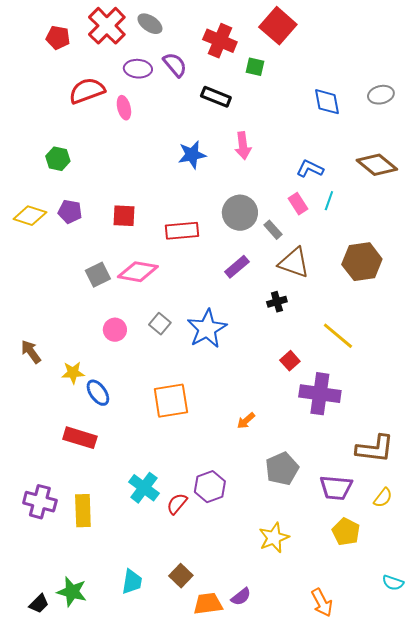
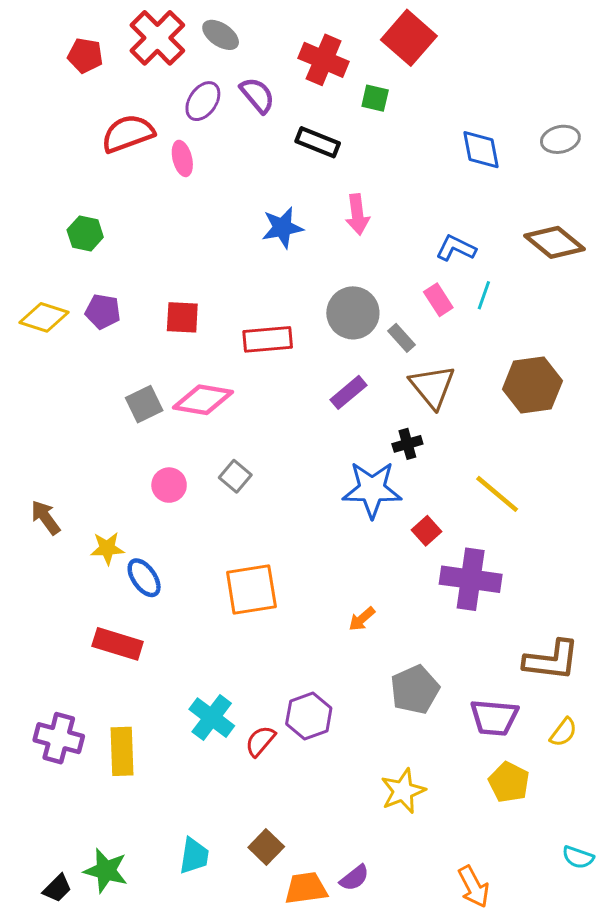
purple ellipse: (138, 69) -> (203, 101), turned -60
brown triangle: (294, 263) -> (432, 386), turned 32
blue star: (207, 329) -> (372, 489), moved, turned 30

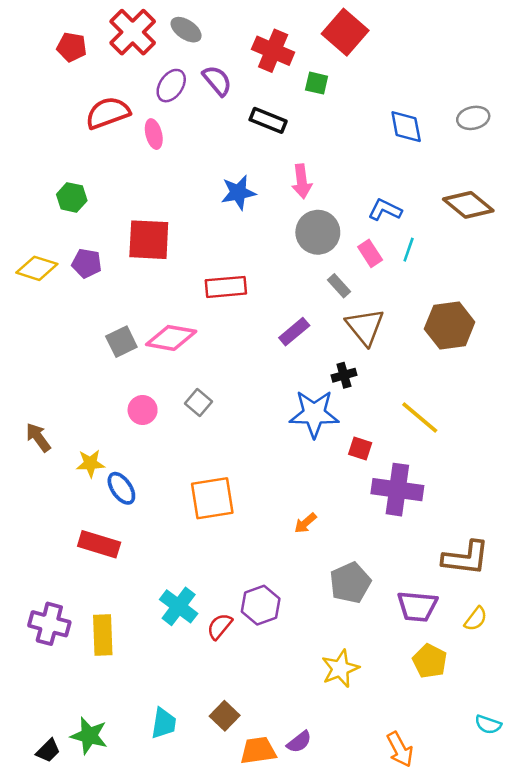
gray circle: (353, 313) -> (318, 232), moved
red square: (182, 317) -> (149, 240), moved, size x1.5
red square: (427, 531) -> (360, 449), turned -30

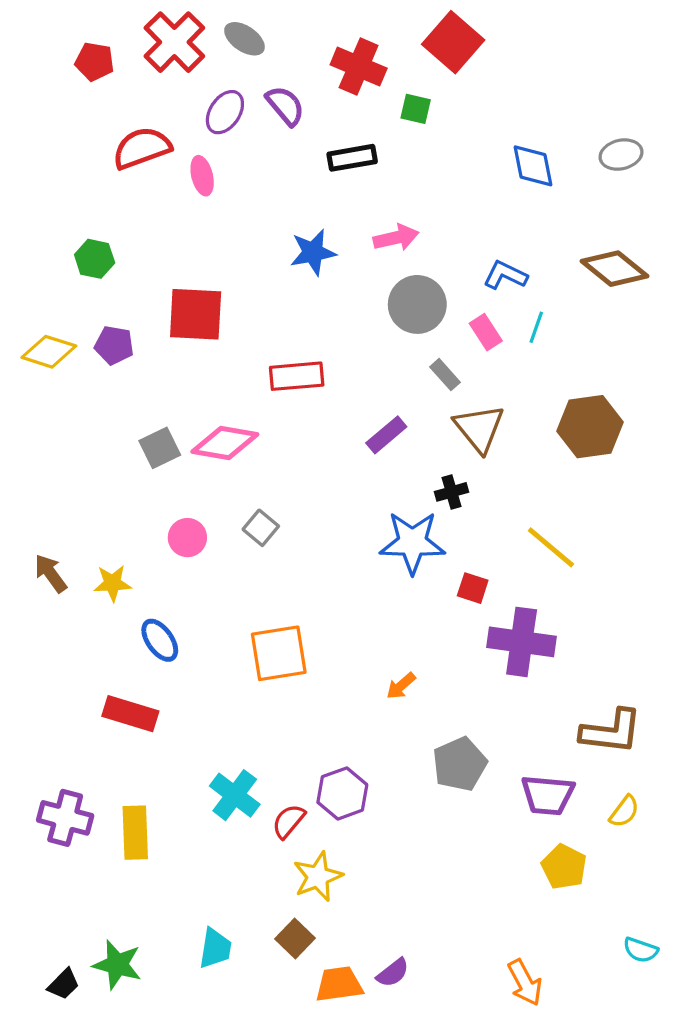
black rectangle: (268, 120) -> (352, 158), turned -32
pink arrow: (302, 181) -> (396, 238), turned -96
yellow star: (90, 463) -> (112, 583), moved
yellow star: (340, 669) -> (318, 877), moved

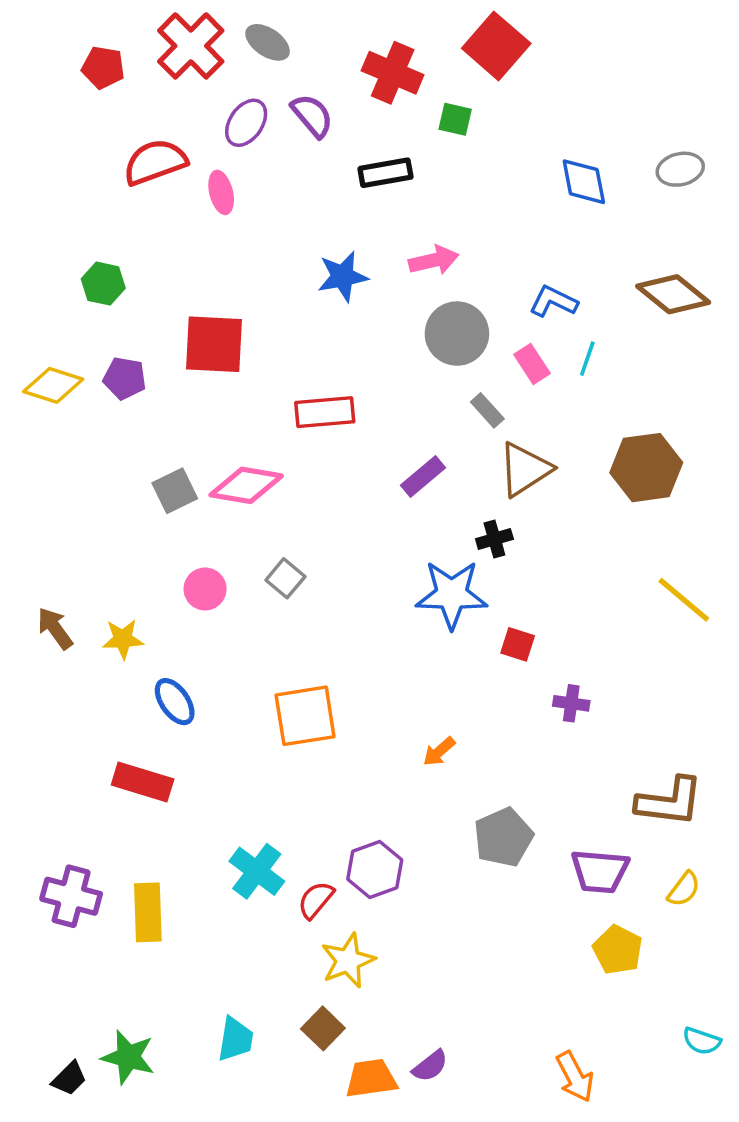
brown triangle: (479, 428) -> (525, 469), turned 36
yellow line: (551, 547) -> (684, 600), moved
purple cross: (522, 642) -> (571, 703), size x0.5

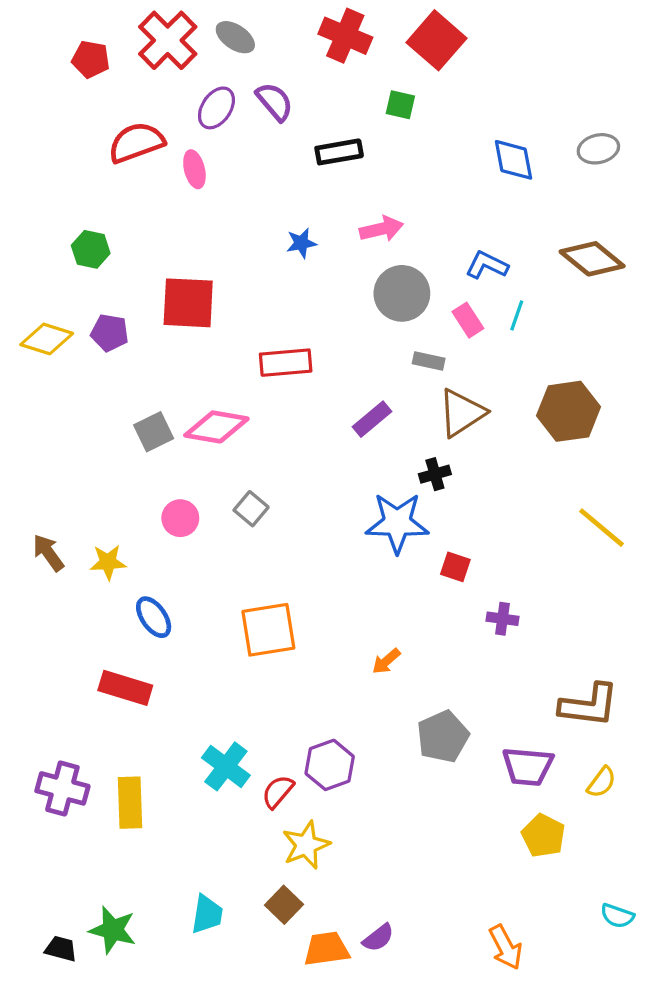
red cross: (393, 73) -> (345, 36), moved
blue star: (343, 276) -> (301, 243), size x0.7
gray rectangle: (487, 410) -> (429, 361), turned -36
black trapezoid: (69, 1078) -> (61, 949), turned -120

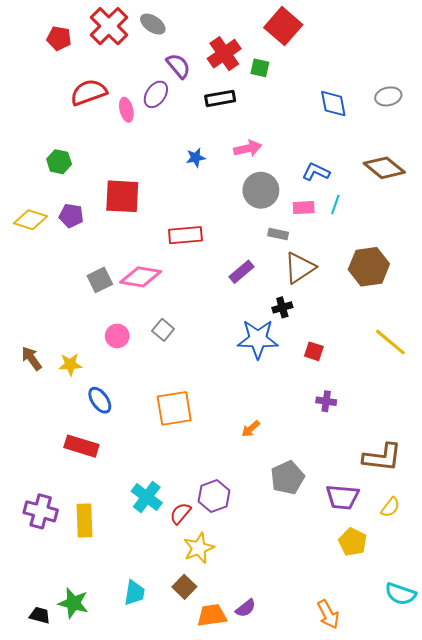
red cross: (345, 36) -> (224, 54), moved, turned 32
purple ellipse: (216, 108) -> (156, 94), moved
pink rectangle: (468, 320) -> (304, 208), turned -60
red square: (455, 567) -> (314, 351), moved
cyan semicircle: (617, 916) -> (401, 594), size x1.4

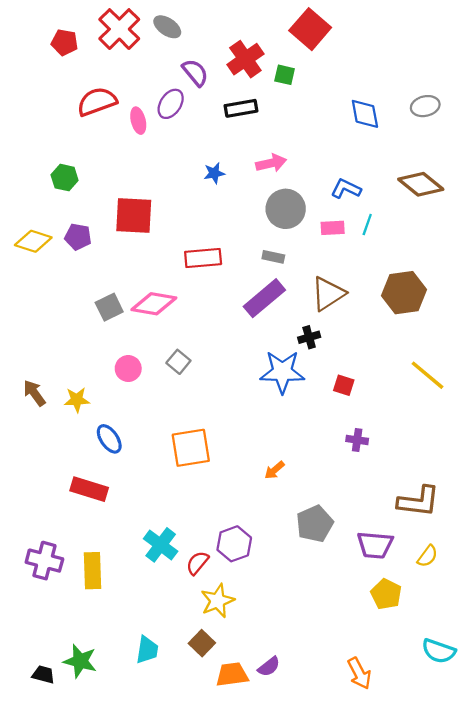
gray rectangle: (278, 234) -> (273, 257), moved
purple rectangle: (242, 272) -> (264, 298), size x1.5

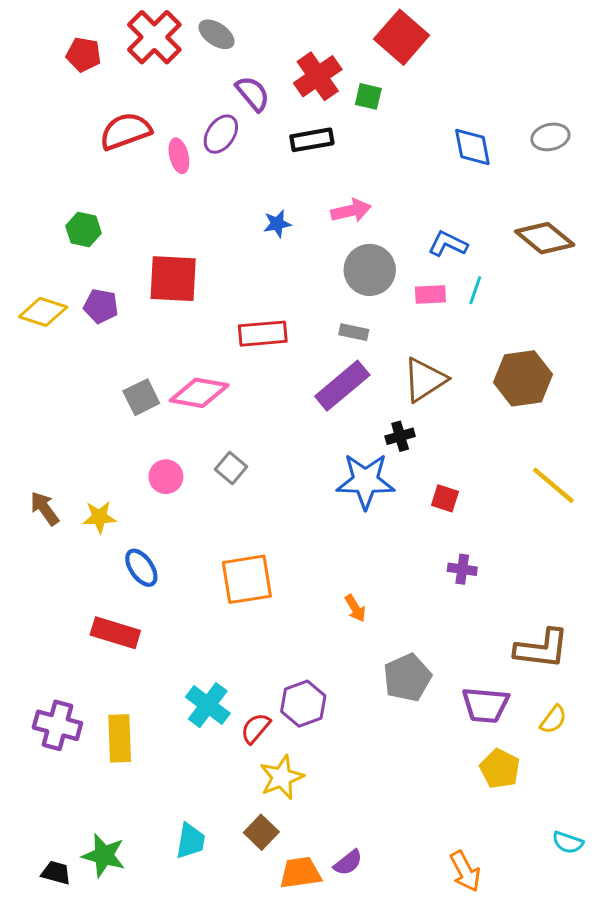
orange arrow: (274, 470) -> (355, 608), turned -80
cyan semicircle: (439, 651) -> (568, 842), size x0.7

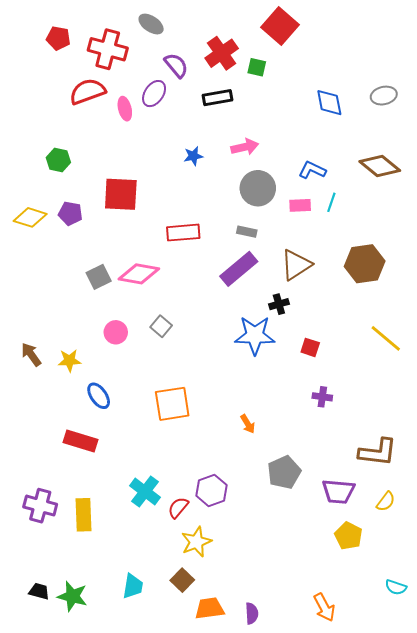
red cross: (154, 37) -> (108, 49), moved, turned -30
purple semicircle: (348, 863) -> (252, 613), moved, turned -55
black trapezoid: (56, 873) -> (39, 591), moved

